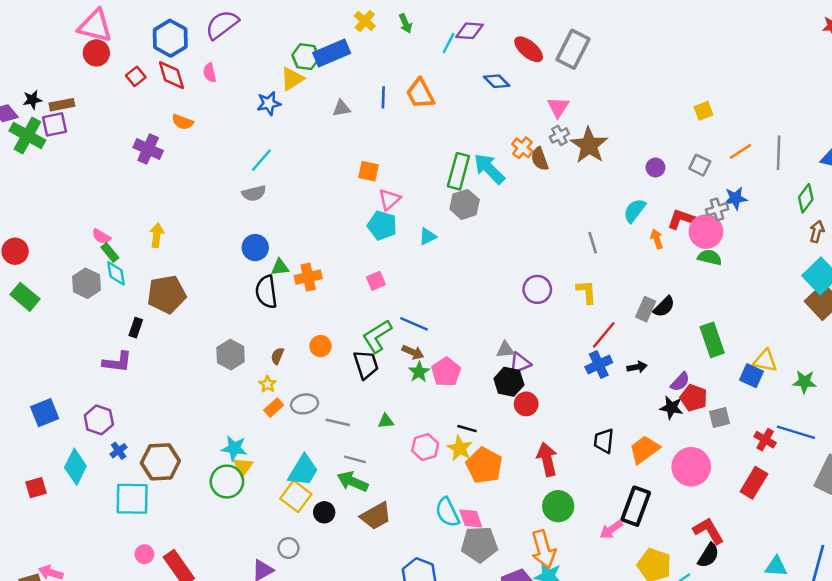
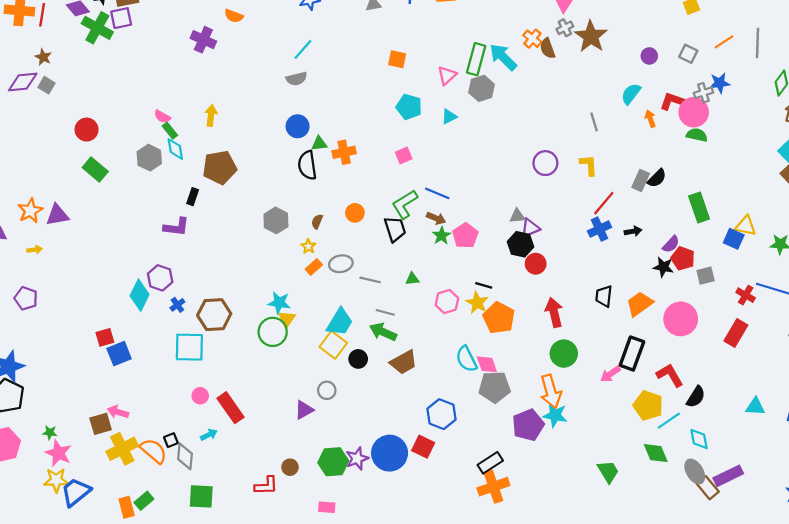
pink triangle: (389, 200) -> (447, 75), moved
blue square: (45, 413) -> (119, 354), moved
cyan diamond: (75, 467) -> (140, 295), moved
red L-shape: (708, 531) -> (670, 375), moved

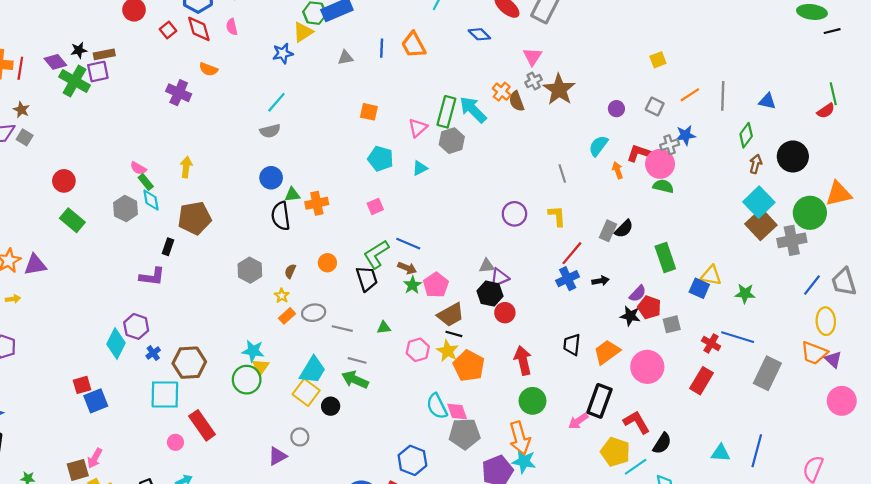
brown trapezoid: (404, 362) -> (451, 315), moved
red rectangle: (230, 408) -> (202, 425), moved
pink arrow: (118, 412) -> (95, 458), turned -78

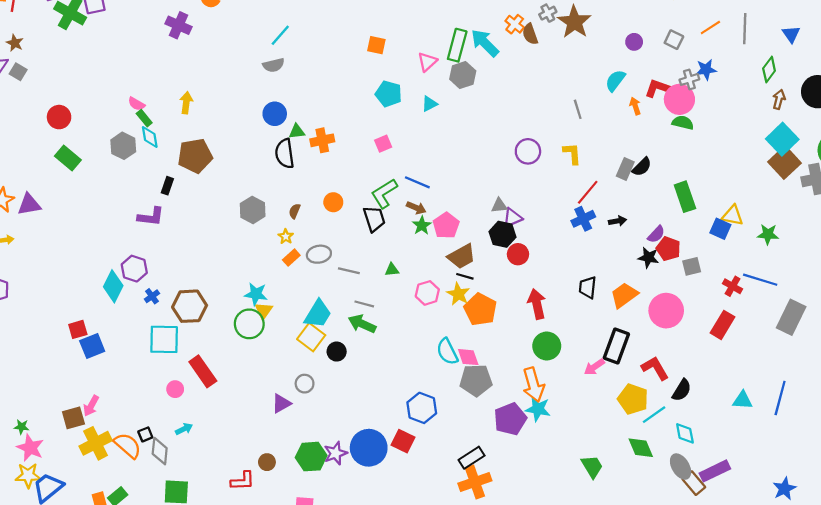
blue triangle: (767, 101) -> (791, 34), turned 42

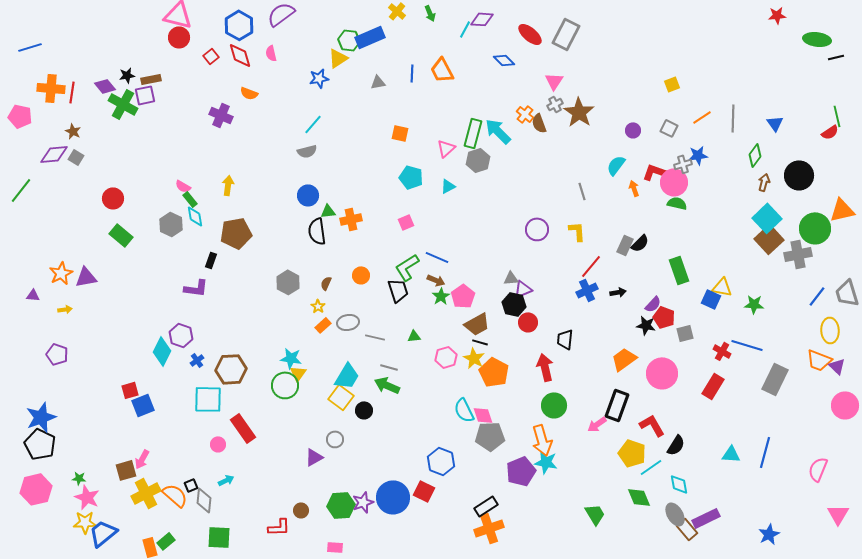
black trapezoid: (588, 287) -> (565, 339), moved

